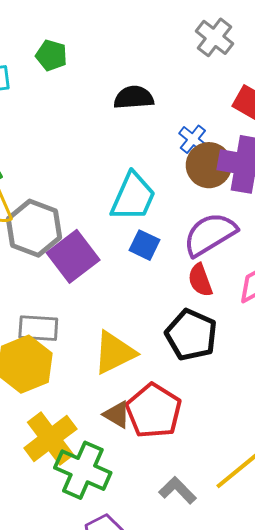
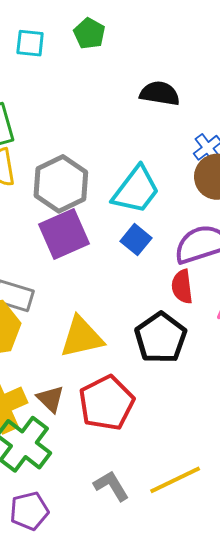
gray hexagon: (34, 228) -> (61, 184), moved
brown triangle: (117, 415) -> (50, 399), moved

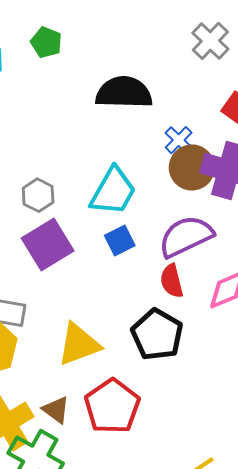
black semicircle: (160, 93) -> (124, 93), size x1.4
gray hexagon: (61, 184) -> (38, 195), size x0.6
blue square: (136, 240) -> (120, 241), turned 32

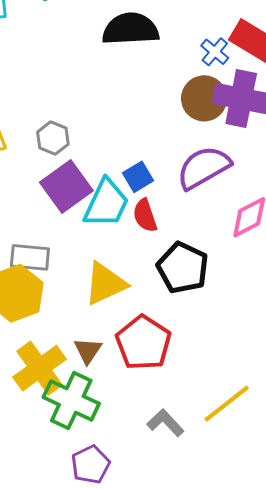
blue cross: (179, 140) -> (215, 52), moved
cyan trapezoid: (113, 191) -> (106, 203), moved
red semicircle: (172, 281) -> (145, 216), moved
brown triangle: (56, 410) -> (88, 351), turned 32

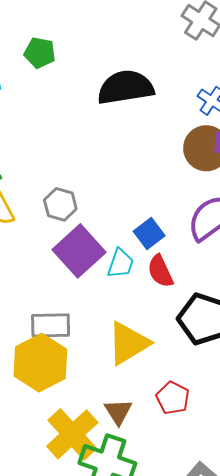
cyan trapezoid: (106, 203) -> (121, 263), size x0.6
red pentagon: (143, 343) -> (173, 398), size x0.6

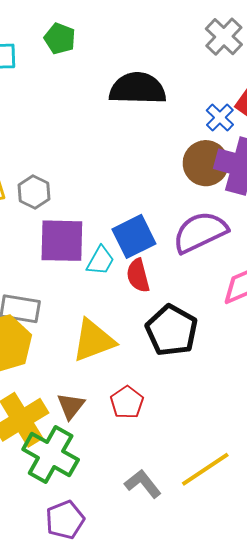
gray hexagon: (60, 204) -> (34, 192), moved
blue square: (149, 233) -> (134, 236), size x1.4
purple square: (79, 251) -> (62, 241), turned 33

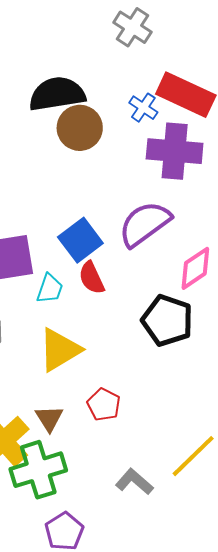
brown circle: (206, 163) -> (80, 128), moved
cyan trapezoid: (100, 261) -> (50, 289), moved
black pentagon: (172, 330) -> (167, 320), moved
green cross: (51, 454) -> (38, 470), turned -36

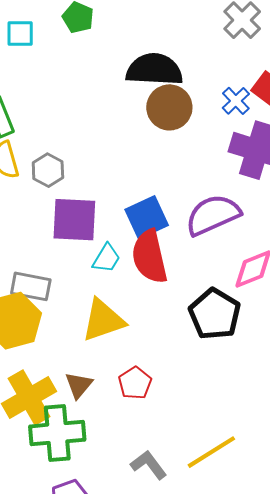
red semicircle: (92, 278) -> (150, 257), size x1.6

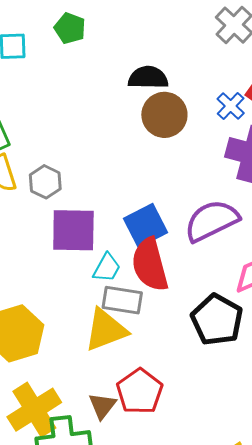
black semicircle: (154, 70) -> (148, 78), size x0.7
gray rectangle: (31, 286) -> (122, 300), moved
red pentagon: (135, 383) -> (140, 391), size x1.4
brown triangle: (79, 385) -> (102, 406), moved

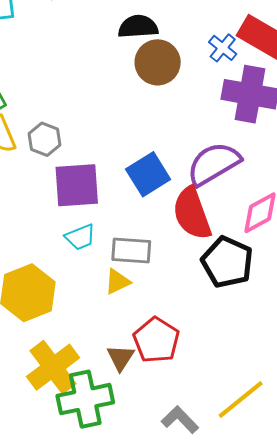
red semicircle: (150, 265) -> (192, 213), moved
cyan trapezoid: (107, 268) -> (80, 237), moved, turned 44
yellow triangle: (106, 330) -> (117, 282), size x0.6

